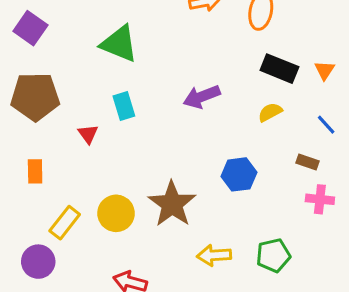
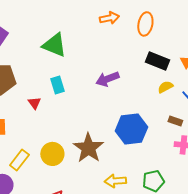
yellow semicircle: (270, 112) -> (165, 87), moved
blue hexagon: (239, 174) -> (131, 129), size x1.4

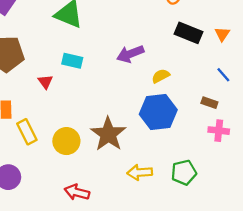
cyan rectangle: (57, 85) -> (72, 61), turned -60
yellow semicircle: (165, 87) -> (161, 76), moved
yellow rectangle: (19, 160) -> (27, 132), moved, turned -65

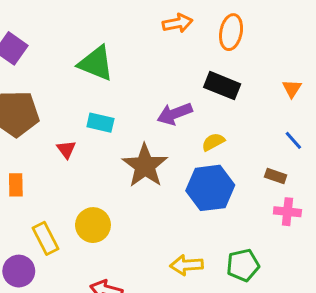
black rectangle: (189, 33) -> (222, 86), moved
yellow rectangle: (27, 132) -> (45, 238), moved
brown star: (108, 134) -> (145, 166), moved

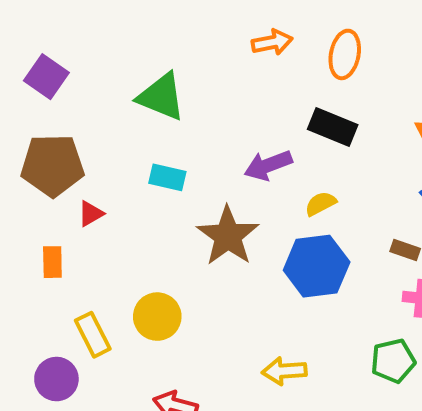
red triangle: (66, 149) -> (91, 214), moved, turned 36
green pentagon: (243, 265) -> (393, 361), moved

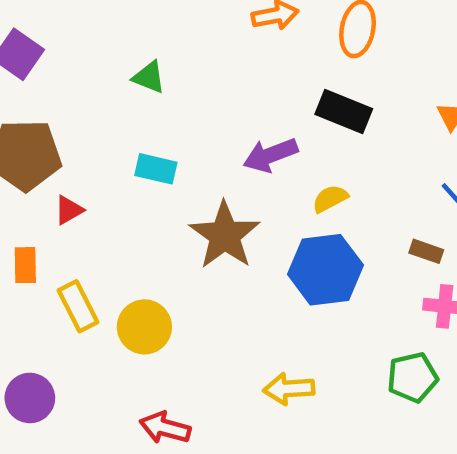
green triangle: (161, 97) -> (149, 77), size x0.6
yellow rectangle: (93, 335) -> (78, 306), moved

